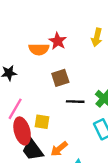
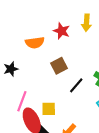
red star: (58, 41) -> (62, 31), moved
black line: (75, 102) -> (76, 85), turned -42

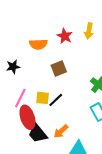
black line: (76, 85) -> (56, 100), moved
yellow square: (49, 109) -> (43, 98), moved

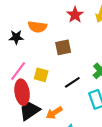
orange semicircle: (38, 44) -> (37, 27), moved
black line: (56, 100) -> (72, 82), moved
black trapezoid: (38, 133) -> (30, 111), turned 85

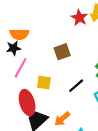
red star: (75, 15) -> (79, 18), moved
orange semicircle: (37, 27) -> (19, 34), moved
pink line: (18, 71) -> (21, 68), moved

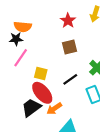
red star: (79, 18) -> (68, 21), moved
brown square: (62, 52) -> (69, 47), moved
red ellipse: (27, 103) -> (42, 93), moved, turned -30

